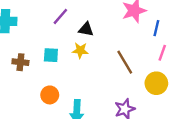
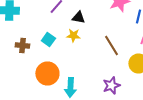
cyan square: (51, 55) -> (48, 40), turned 32
orange circle: (50, 95) -> (47, 74), size x1.5

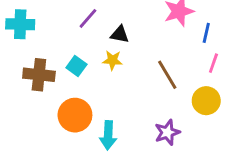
brown cross: (22, 46) -> (39, 75), size x1.5

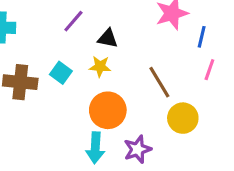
yellow circle: (206, 101) -> (183, 118), moved
orange circle: (75, 115) -> (108, 110), moved
purple star: (167, 132) -> (137, 149), moved

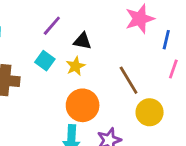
yellow star: (100, 66) -> (76, 66), turned -30
cyan square: (61, 73) -> (45, 61), moved

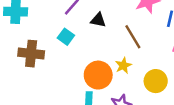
yellow star: (76, 66) -> (123, 65), moved
brown line: (129, 80) -> (133, 37), moved

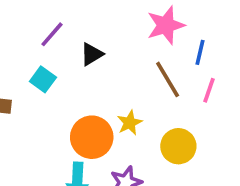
black triangle: (98, 20) -> (92, 54), turned -42
brown line: (133, 37) -> (168, 79), moved

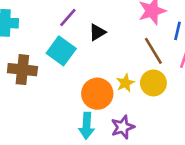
cyan square: (43, 79) -> (61, 51), size x1.5
yellow circle: (178, 146) -> (153, 83), moved

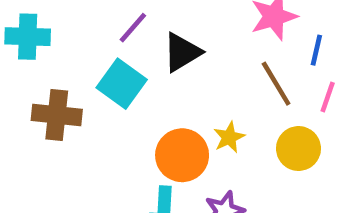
black triangle: (97, 32) -> (182, 52), size x1.4
yellow circle: (153, 83) -> (298, 149), moved

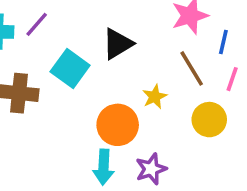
purple line: (133, 28) -> (37, 24), moved
yellow star: (229, 137) -> (155, 97), moved

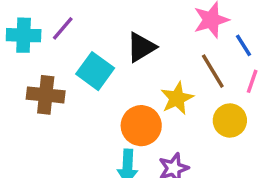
blue line: (223, 42) -> (244, 45), turned -45
yellow star: (155, 97) -> (177, 98), size x1.4

